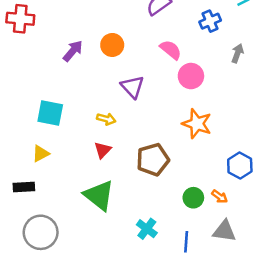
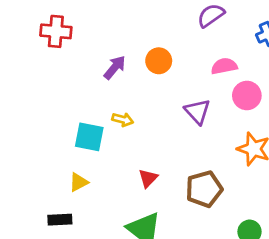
pink semicircle: (171, 50) -> (224, 66), turned -50
purple triangle: (132, 87) -> (197, 112), moved
yellow arrow: (106, 119) -> (123, 120), moved

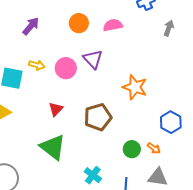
orange circle: (159, 61) -> (79, 23), moved
pink circle: (247, 95) -> (66, 68), moved

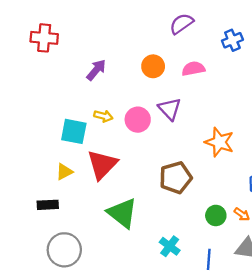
red triangle: (56, 109) -> (102, 165), moved, size x1.8

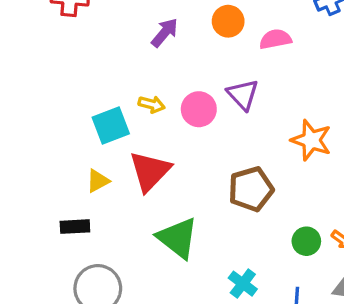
orange circle: (153, 66) -> (228, 21), moved
purple arrow: (96, 70) -> (165, 33), moved
cyan square: (74, 131) -> (111, 126), turned -32

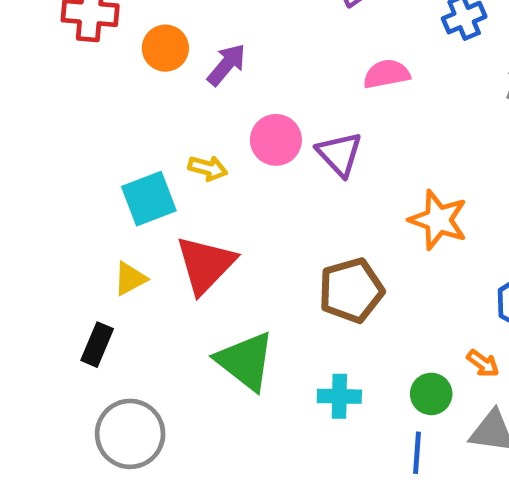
orange circle: (228, 21) -> (165, 48), moved
pink circle: (199, 109) -> (276, 140), moved
black rectangle: (75, 227) -> (97, 345), turned -64
green circle: (306, 241) -> (431, 394), moved
cyan cross: (243, 284) -> (339, 396), moved, turned -36

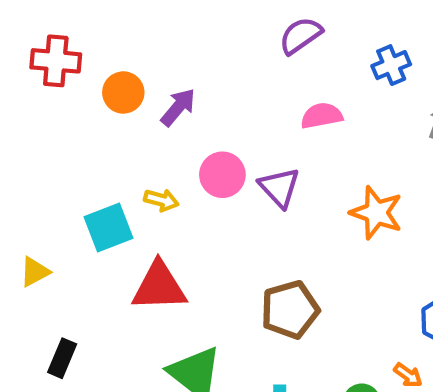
orange star: (438, 220) -> (376, 213), moved
red triangle: (205, 265) -> (159, 287), turned 44
yellow triangle: (130, 279) -> (35, 272), moved

